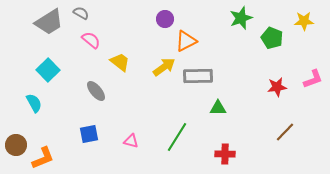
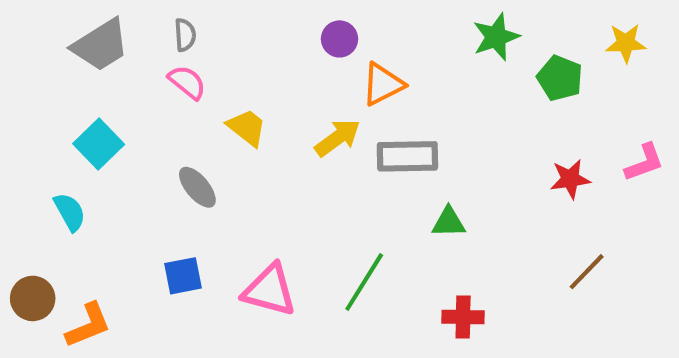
gray semicircle: (81, 13) -> (185, 35), moved, turned 56
pink triangle: (131, 141) -> (269, 290), size x1.8

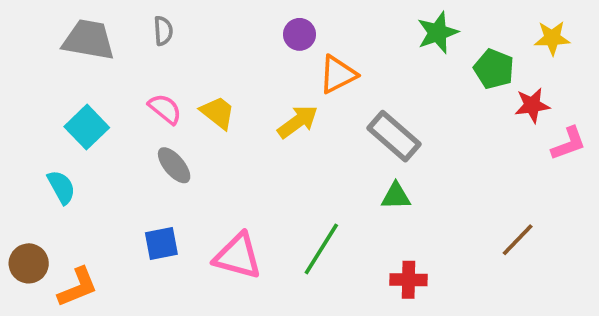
gray trapezoid: (101, 45) -> (89, 40), turned -138
pink semicircle: (187, 82) -> (165, 109), moved
gray rectangle: (407, 156) -> (394, 136), moved, turned 42
red star: (570, 179) -> (532, 105), moved

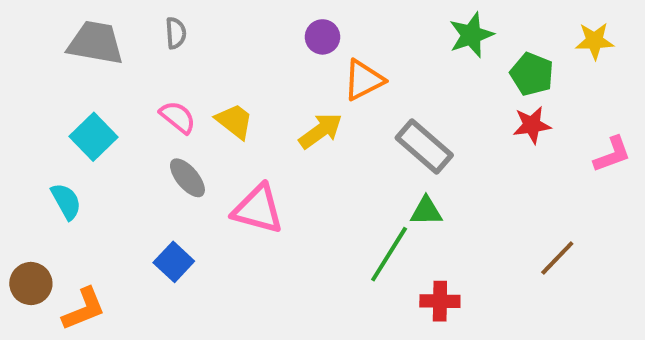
red star: (532, 105) -> (532, 125), moved
blue square: (161, 243) -> (174, 262), turned -36
green line: (321, 249) -> (389, 254), moved
pink triangle: (238, 256) -> (258, 209), moved

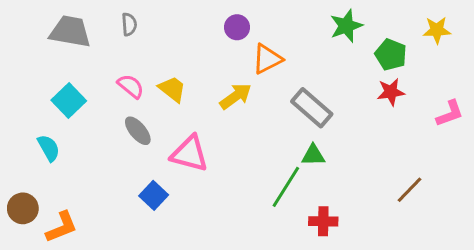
blue square: (174, 262) -> (154, 195), moved

